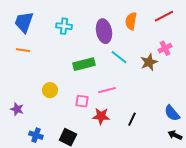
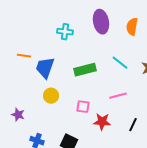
blue trapezoid: (24, 22) -> (45, 68), moved
purple ellipse: (104, 31) -> (101, 22), moved
pink line: (107, 90) -> (118, 96), moved

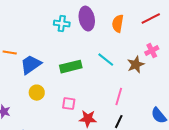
cyan cross: (65, 32) -> (62, 24), moved
blue trapezoid: (45, 68) -> (31, 65), turned 35
pink line: (118, 96) -> (119, 97), moved, turned -60

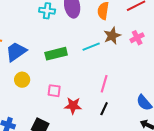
cyan line: (106, 60) -> (91, 47), turned -60
brown star: (136, 65) -> (112, 36), moved

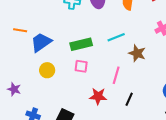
brown star: (112, 36) -> (137, 53), moved, turned -30
pink line: (104, 84) -> (116, 75), moved
pink square: (54, 91) -> (81, 66), moved

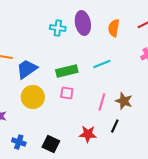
brown star: (137, 53) -> (124, 101), moved
yellow circle: (47, 70) -> (33, 97), size x1.5
red star: (98, 96) -> (88, 134), moved

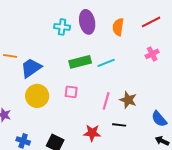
green rectangle: (67, 71) -> (80, 62), moved
black line: (115, 126) -> (119, 125), turned 72

